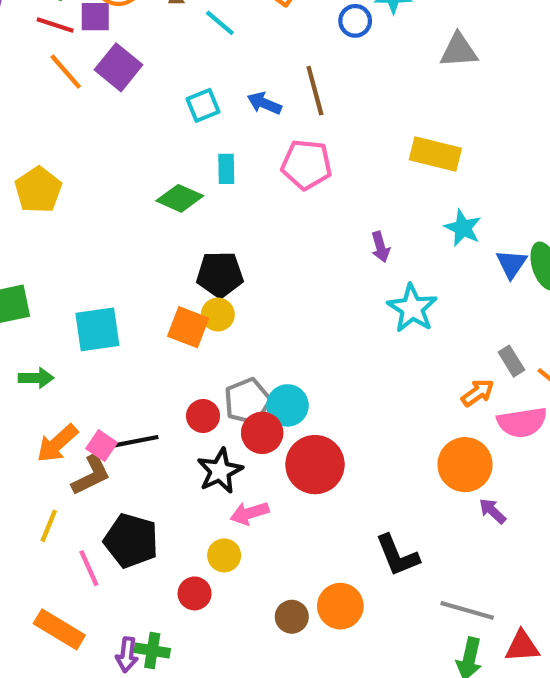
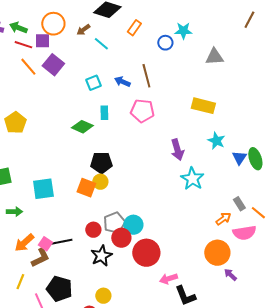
purple arrow: (380, 247) -> (177, 150), size x1.5
pink arrow: (249, 513) -> (168, 279), moved

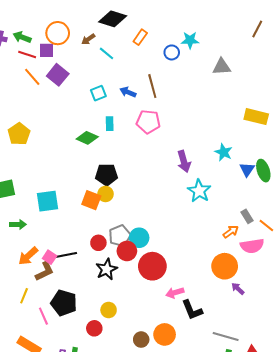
yellow rectangle: (203, 106) -> (256, 117), moved

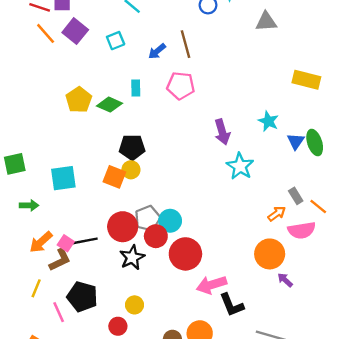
blue arrow: (128, 92) -> (157, 51), turned -63
cyan square: (98, 93) -> (116, 41), moved
yellow pentagon: (19, 134) -> (79, 100), moved
red circle: (98, 243) -> (123, 227), size x1.6
pink arrow: (175, 293) -> (212, 285), size x1.4

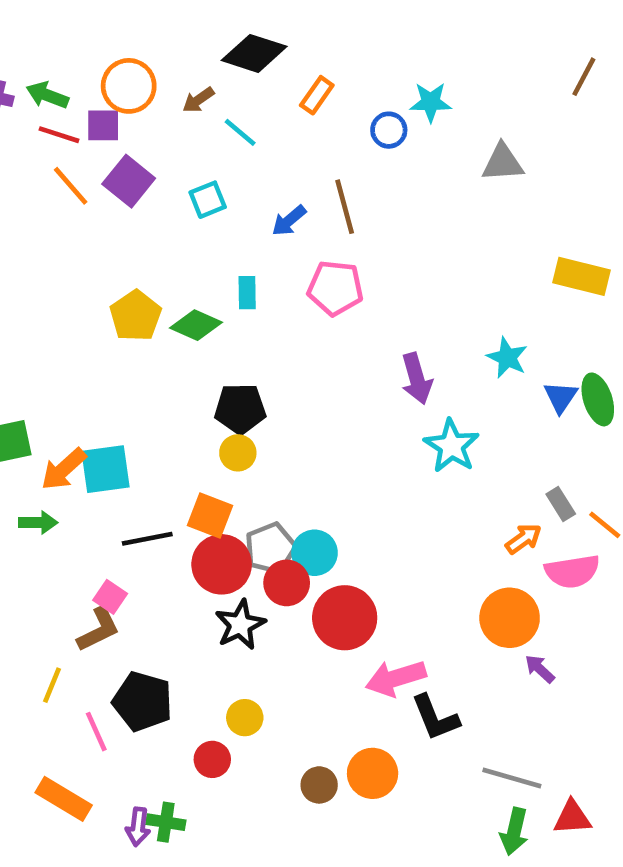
orange square: (114, 177) -> (210, 516), moved
black line: (85, 241) -> (147, 539), moved
orange arrow: (41, 242) -> (64, 469), moved

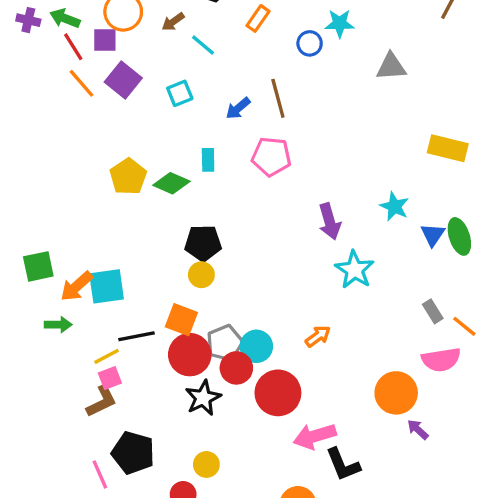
red line: (59, 135) -> (73, 47), turned 40
orange arrow: (523, 539) -> (318, 336), moved
pink square: (110, 597) -> (110, 378), turned 35
yellow line: (52, 685) -> (107, 356), moved, turned 40

